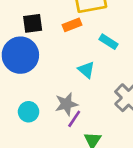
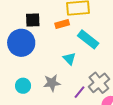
cyan rectangle: (108, 42) -> (88, 39), size x1.5
purple line: (74, 119) -> (80, 92), moved

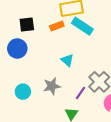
cyan rectangle: (88, 39) -> (82, 26), moved
blue circle: (21, 43) -> (17, 48), size x0.7

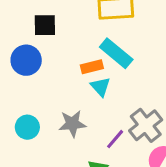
orange rectangle: (57, 26) -> (92, 67), moved
cyan rectangle: (82, 26) -> (116, 53), moved

